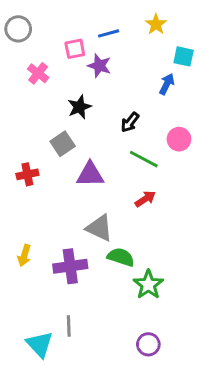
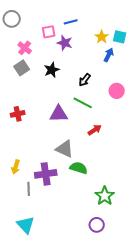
yellow star: (156, 24) -> (102, 37), moved
gray square: (63, 144) -> (22, 68), moved
green line: (144, 159) -> (83, 103), moved
green star: (148, 285) -> (105, 196), moved
gray line: (69, 326) -> (29, 189), moved

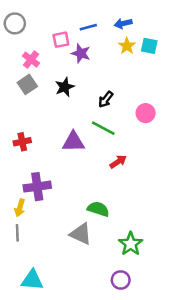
blue arrow: (109, 55) -> (123, 23), moved, turned -128
gray triangle: (65, 149) -> (81, 234), moved
purple cross: (46, 174) -> (37, 187), moved
gray line: (29, 189) -> (17, 233), moved
cyan triangle: (26, 225) -> (32, 280), turned -42

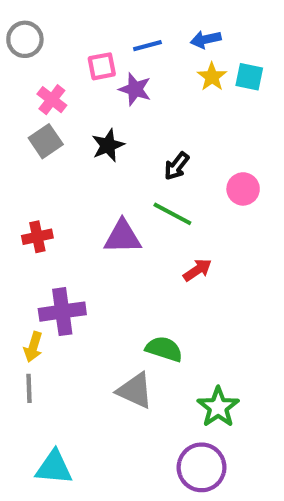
purple circle: (121, 280) -> (202, 467), size x1.5

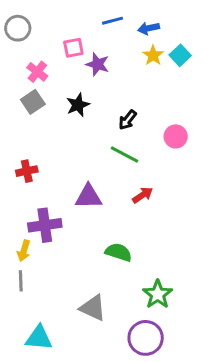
blue line: (147, 46) -> (112, 21), moved
cyan square: (249, 77) -> (180, 55), turned 35
purple triangle: (123, 237) -> (88, 197), moved
gray triangle: (135, 391) -> (93, 308), moved

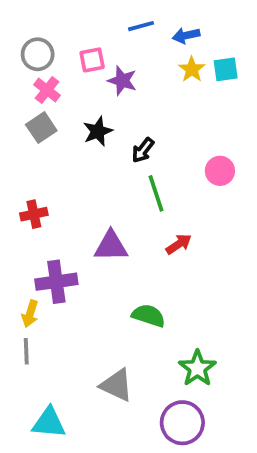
gray circle: (18, 28) -> (38, 54), moved
cyan square: (180, 55) -> (226, 69), turned 35
black arrow: (128, 120) -> (143, 150), moved
green line: (125, 155) -> (156, 193), turned 44

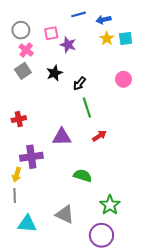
pink circle: (220, 171) -> (123, 79), moved
cyan triangle: (49, 423) -> (27, 224), moved

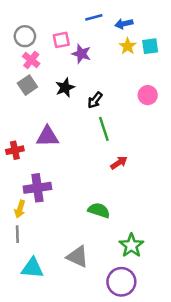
red cross: (19, 119) -> (15, 150), moved
purple triangle: (62, 137) -> (47, 136), moved

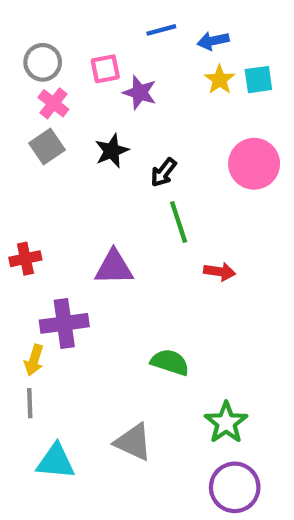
pink circle: (148, 95) -> (254, 164), size x1.5
purple triangle: (47, 136) -> (114, 267), moved
red arrow: (119, 163) -> (220, 272), moved, turned 42
purple circle: (121, 282) -> (235, 487), moved

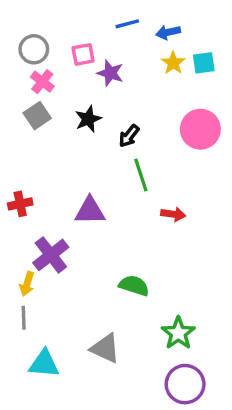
purple cross: (64, 323) -> (51, 255), turned -30

